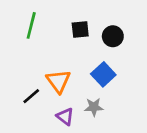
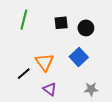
gray star: (94, 107) -> (91, 89), moved

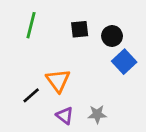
blue square: (79, 57) -> (124, 62), moved
gray star: (91, 89) -> (97, 114), moved

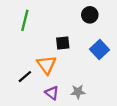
black square: (80, 29) -> (63, 43), moved
black circle: (112, 36) -> (90, 15), moved

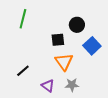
black circle: (90, 15) -> (77, 25), moved
orange triangle: (46, 65) -> (64, 62), moved

